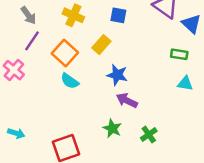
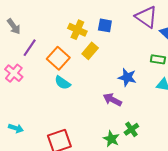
gray arrow: (28, 15) -> (14, 26), moved
yellow cross: (73, 15) -> (77, 30), moved
blue star: (117, 75) -> (127, 77), moved
green star: (112, 128) -> (111, 139), moved

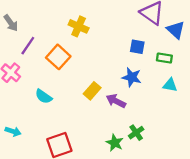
blue square: (105, 25) -> (137, 47), moved
yellow rectangle: (90, 51) -> (92, 91), moved
cyan semicircle: (63, 83) -> (44, 96), moved

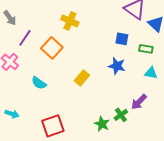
purple arrow: (116, 101) -> (139, 102), moved, turned -72

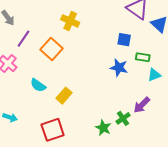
green rectangle: (146, 49) -> (143, 57), moved
cyan triangle: (151, 73) -> (154, 75), turned -32
yellow rectangle: (82, 78) -> (64, 96), moved

